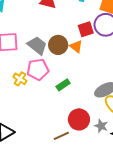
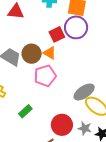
pink pentagon: (38, 69) -> (45, 76), moved
green rectangle: (63, 85) -> (25, 111), moved

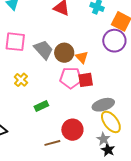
red square: (57, 34) -> (86, 80), moved
gray star: (85, 128) -> (103, 139), moved

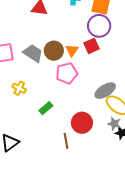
orange triangle: (82, 57) -> (72, 50), turned 32
red square: (86, 80) -> (92, 46), moved
brown line: (52, 143) -> (66, 141), turned -70

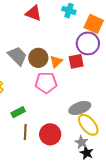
brown line: (66, 141) -> (25, 132), moved

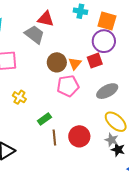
gray trapezoid: (17, 56) -> (34, 34), moved
gray ellipse: (80, 108) -> (107, 91), moved

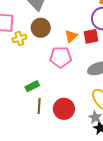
brown circle: (57, 62) -> (41, 28), moved
yellow cross: (19, 97) -> (19, 38), moved, turned 32

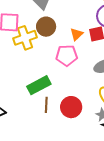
yellow cross: (19, 38) -> (25, 38), size x1.6
green rectangle: (32, 86) -> (39, 85), size x1.6

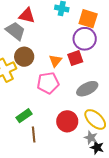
green rectangle: (39, 85) -> (24, 116), size x0.7
red circle: (71, 107) -> (67, 121), moved

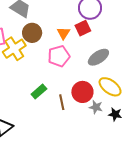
brown line: (34, 134) -> (62, 102), moved
gray star: (91, 138) -> (96, 107), moved

